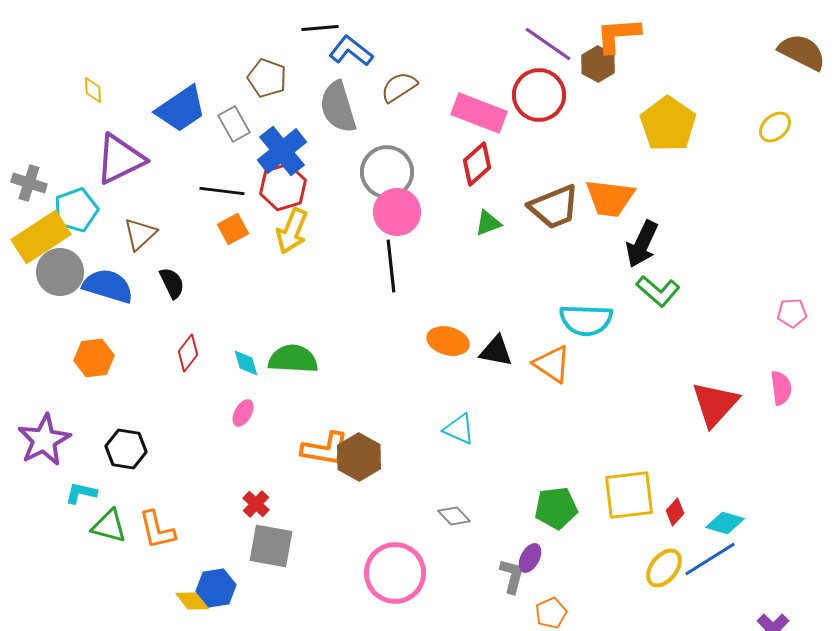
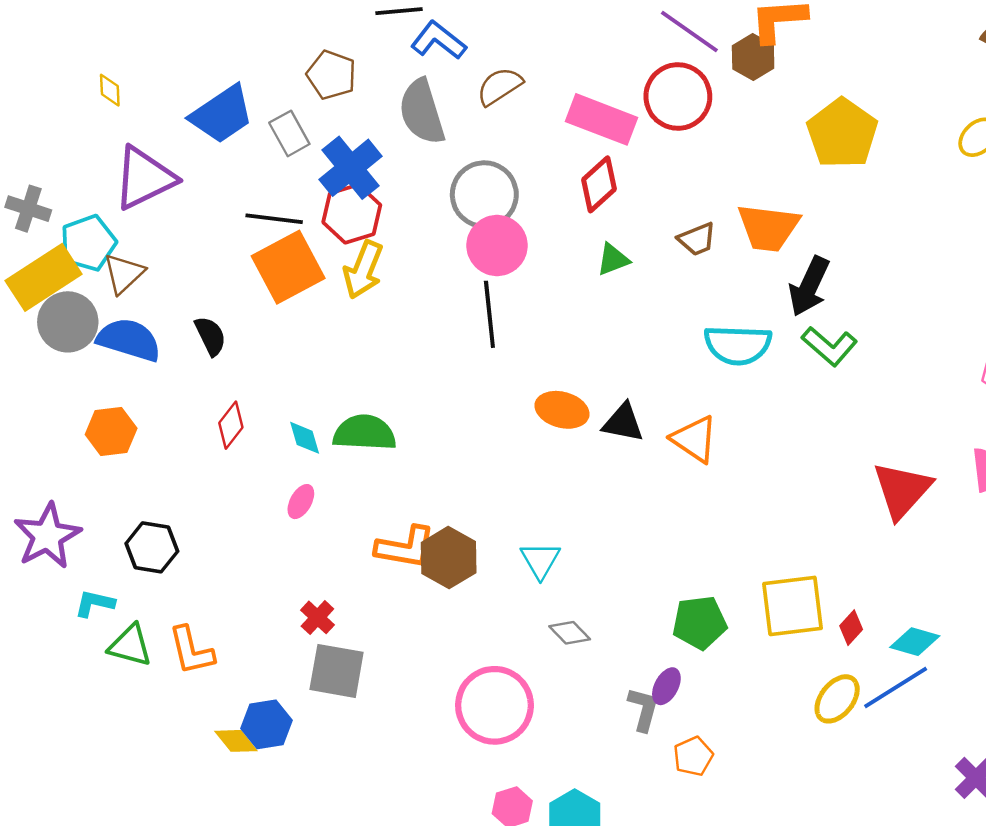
brown trapezoid: (554, 207) -> (697, 239), size x0.6
orange square: (233, 229) -> (288, 267), size x1.8
brown triangle: (140, 234) -> (124, 274), moved
cyan semicircle: (586, 320) -> (738, 345), moved
cyan triangle: (459, 429) -> (540, 560), moved, turned 36

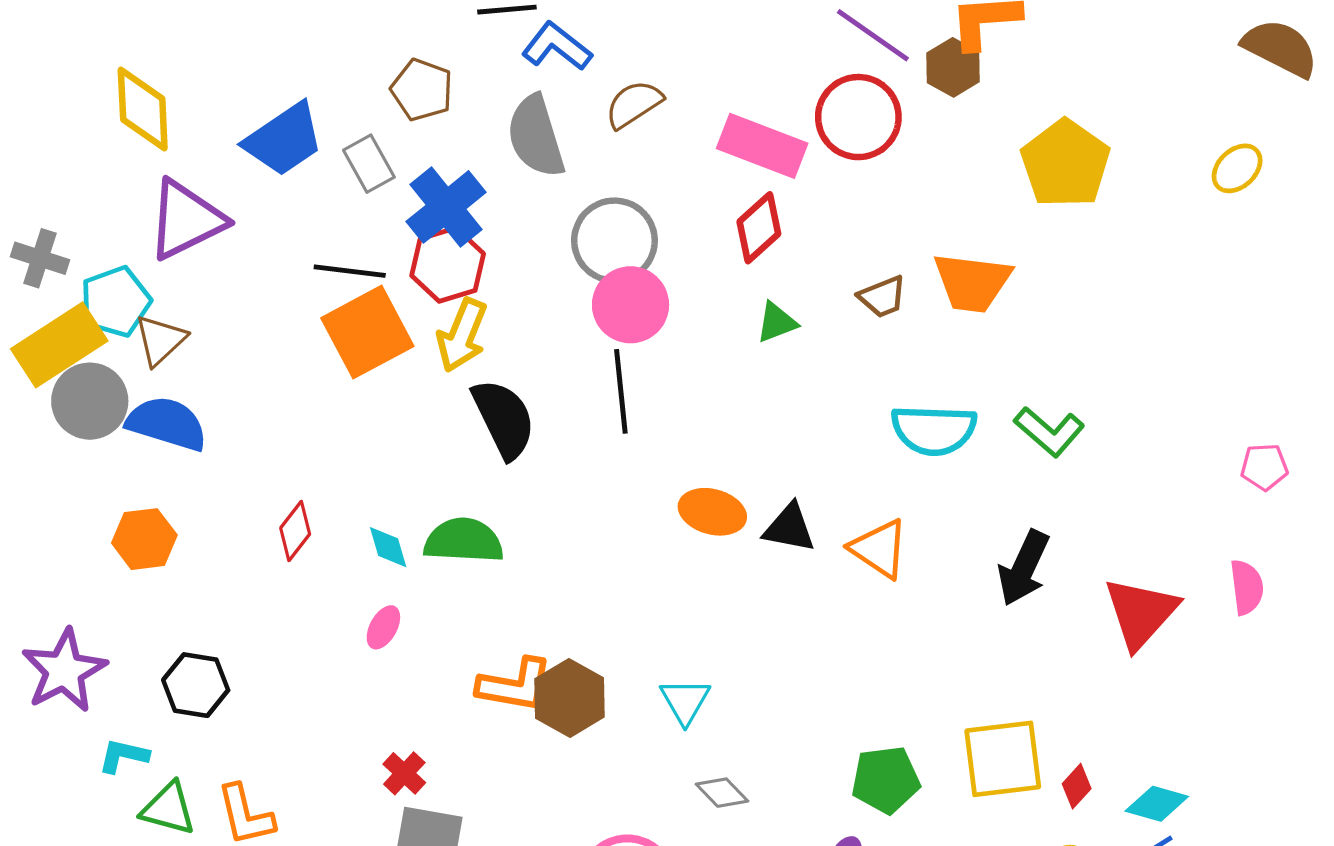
yellow diamond: (110, 90) -> (143, 109), size x2.0
black arrow: (809, 286) -> (1024, 568), moved
black semicircle: (210, 336) -> (504, 419), moved, size x1.6

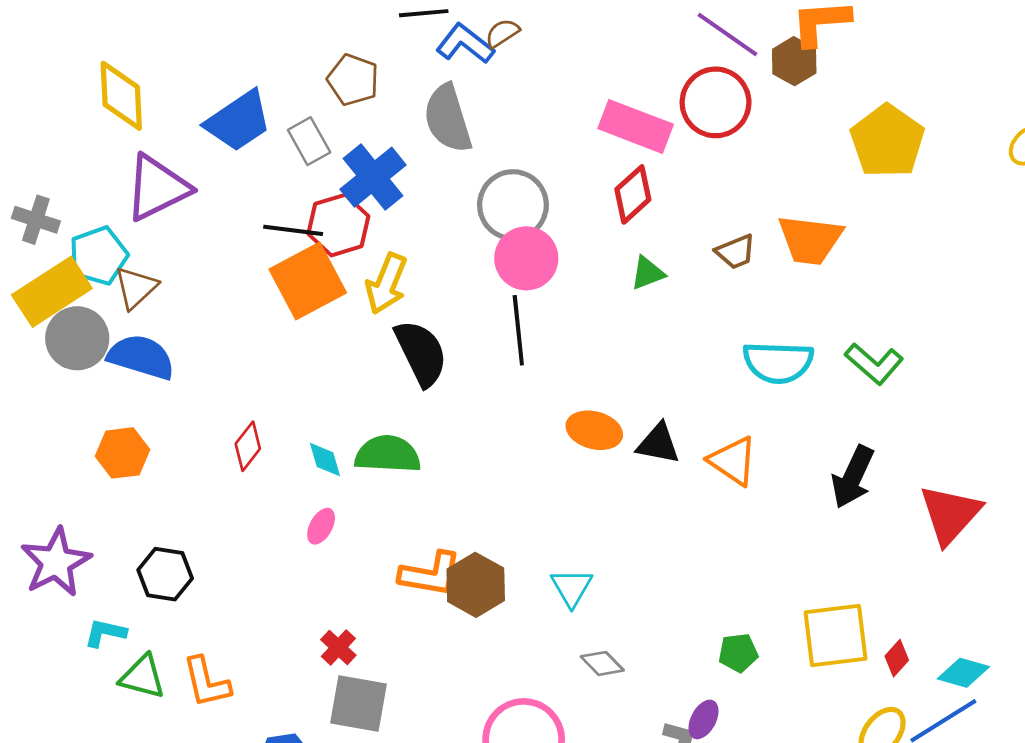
brown semicircle: (634, 104) -> (502, 33), moved, size x0.7
red hexagon: (448, 265) -> (338, 225), moved
green pentagon: (886, 780) -> (738, 653), size x0.7

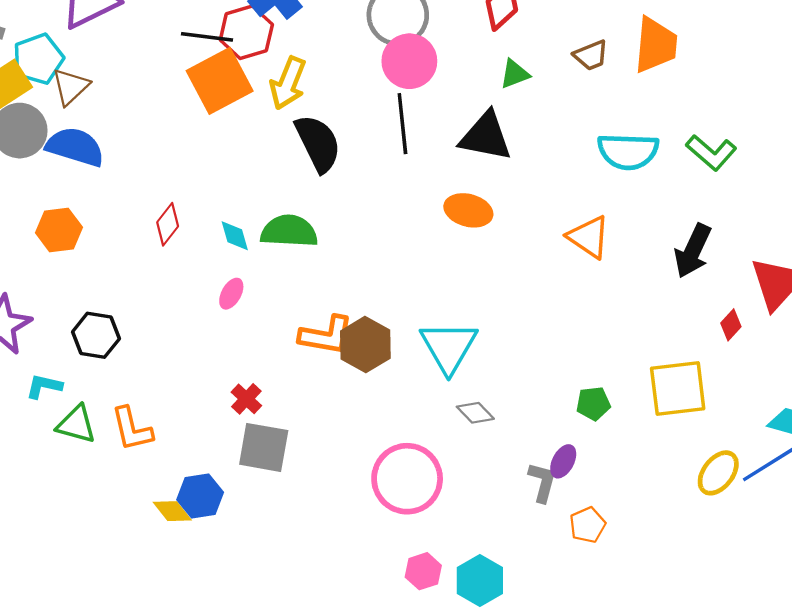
orange trapezoid: (810, 240) -> (656, 45), turned -92
black triangle: (658, 444) -> (486, 136), moved, size x1.4
cyan triangle: (572, 588) -> (449, 347), size x1.6
red diamond: (897, 658) -> (731, 325), moved

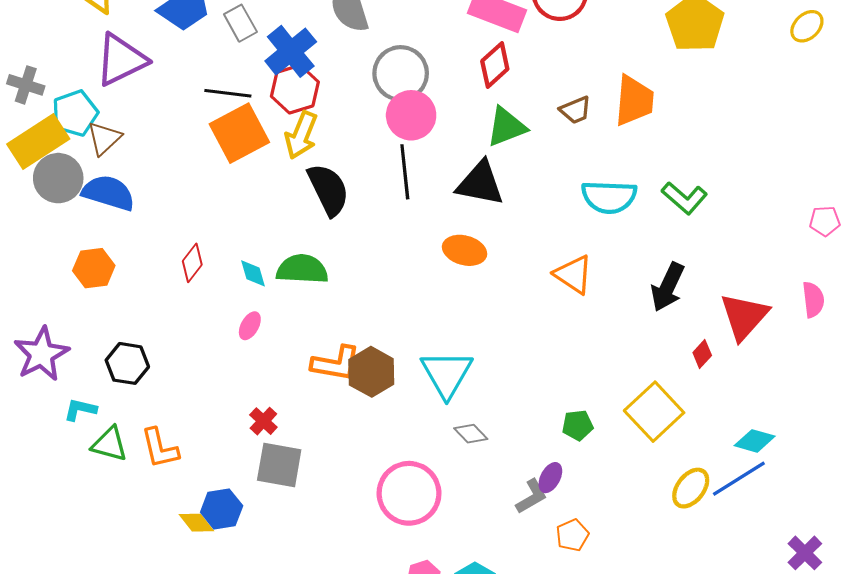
red hexagon: (246, 32) -> (295, 89), moved
green triangle: (515, 74) -> (506, 127), size x1.5
yellow square: (678, 388) -> (654, 412), turned -36
gray L-shape: (542, 482) -> (532, 496), turned 45

